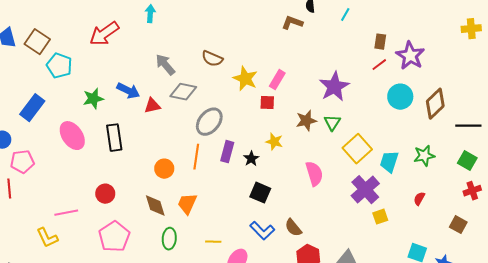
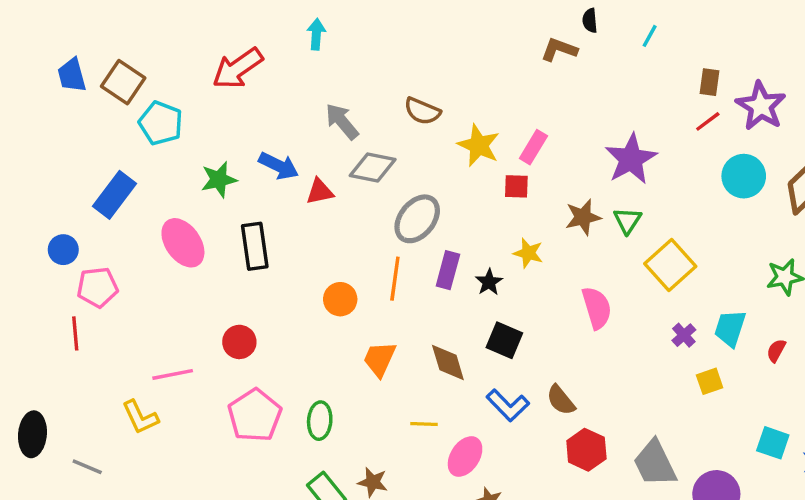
cyan trapezoid: (389, 162) -> (730, 328), moved
purple cross: (365, 190) -> (684, 335), size x0.5
brown diamond: (155, 206) -> (448, 362), moved
green ellipse: (169, 239) -> (320, 421), moved

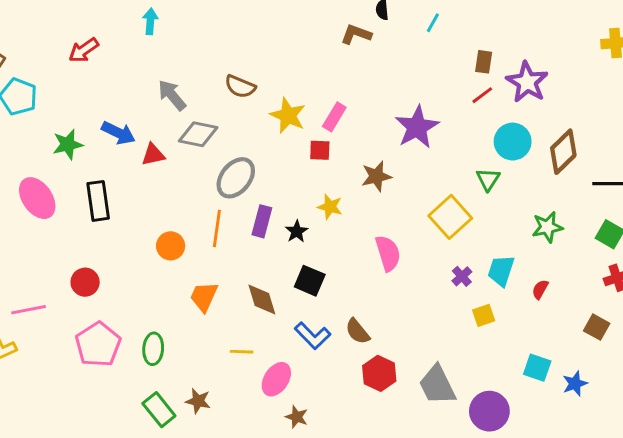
red arrow: (238, 68) -> (84, 50), size x0.7
green triangle: (627, 221) -> (488, 179), moved

